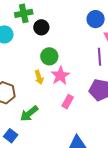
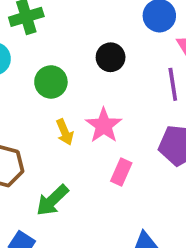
black circle: (41, 27) -> (111, 57), moved
green circle: (49, 56) -> (51, 82), moved

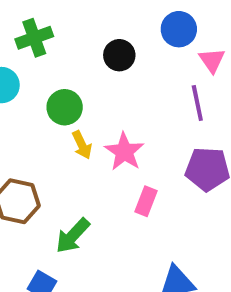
black circle: (111, 57) -> (119, 55), moved
yellow arrow: (65, 132) -> (82, 145), moved

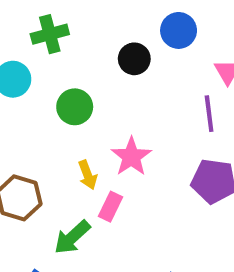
blue circle: (179, 29) -> (179, 30), moved
yellow arrow: (82, 145) -> (88, 175), moved
pink rectangle: (146, 201) -> (110, 207), moved

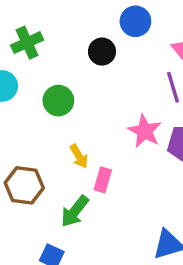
pink star: (131, 157) -> (145, 131), moved

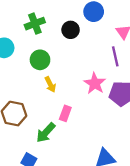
green cross: (27, 43) -> (35, 24), moved
yellow arrow: (79, 156) -> (50, 84), moved

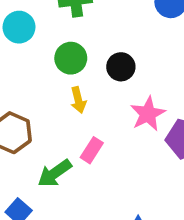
black circle: (71, 30) -> (121, 67), moved

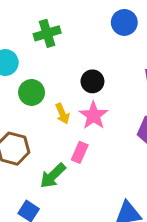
green circle: (71, 58) -> (32, 92), moved
pink star: (148, 114) -> (94, 115), moved

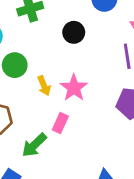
black circle: (92, 81) -> (74, 32), moved

